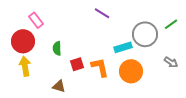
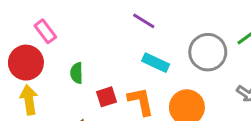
cyan rectangle: (123, 47) -> (156, 63), moved, turned 42

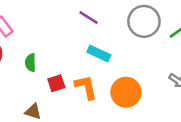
gray circle: (208, 52) -> (144, 21), moved

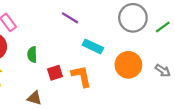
purple line: (89, 17) -> (70, 18), moved
orange circle: (126, 92) -> (128, 65), moved

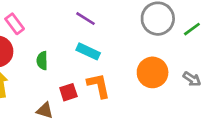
cyan rectangle: (93, 46) -> (88, 51), moved
red square: (55, 73) -> (68, 92), moved

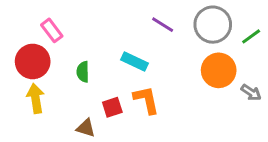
purple line: (86, 19) -> (163, 25), moved
orange circle: (153, 72) -> (219, 70), moved

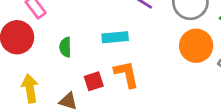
cyan rectangle: (135, 61) -> (115, 37), turned -30
yellow arrow: (36, 98) -> (30, 88), moved

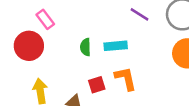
green semicircle: (65, 47) -> (85, 47), moved

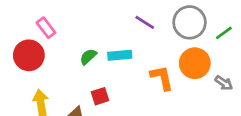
green semicircle: (85, 47) -> (88, 57), turned 48
orange L-shape: (126, 78) -> (162, 78), moved

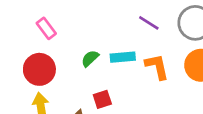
red circle: (29, 55) -> (39, 69), moved
orange L-shape: (162, 78) -> (157, 67), moved

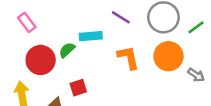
cyan rectangle: (123, 57) -> (91, 36), moved
red circle: (39, 69) -> (41, 60), moved

